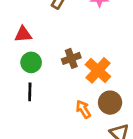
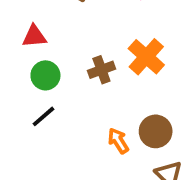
orange cross: (98, 70) -> (146, 57), moved
black line: (30, 92) -> (44, 116), turned 48

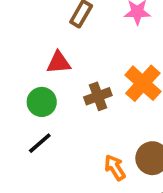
red triangle: (34, 36) -> (59, 63), moved

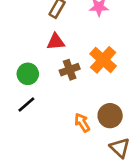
red triangle: (59, 63) -> (56, 42), moved

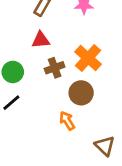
brown circle: (110, 116) -> (81, 93), moved

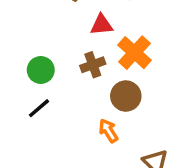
red triangle: (41, 40) -> (102, 25), moved

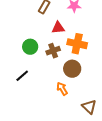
orange cross: (134, 53) -> (77, 44), turned -30
green circle: (41, 70) -> (30, 47), moved

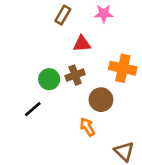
orange cross: (77, 44) -> (123, 68), moved
green circle: (30, 47) -> (49, 79), moved

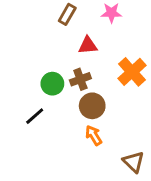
orange cross: (123, 68) -> (132, 72), turned 36
brown circle: (101, 100) -> (92, 106), moved

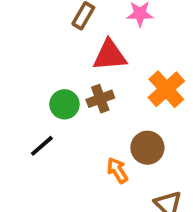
red triangle: (88, 45) -> (110, 55), size x1.4
brown circle: (92, 106) -> (147, 148), moved

